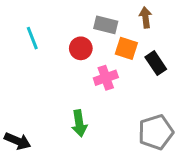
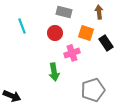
gray rectangle: (106, 25) -> (64, 12), moved
green arrow: (79, 123) -> (54, 72), moved
gray pentagon: (156, 132) -> (93, 90), moved

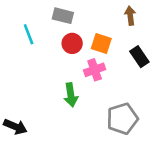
gray rectangle: (64, 12) -> (63, 16), moved
orange square: (86, 33) -> (101, 43), moved

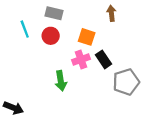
red circle: (72, 43) -> (51, 36), moved
black rectangle: (139, 57) -> (104, 59), moved
gray pentagon: (122, 119) -> (126, 82), moved

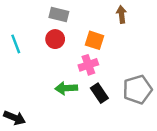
cyan line: (25, 29) -> (16, 44), moved
black rectangle: (104, 59) -> (99, 93), moved
green arrow: (61, 81) -> (66, 88), turned 96

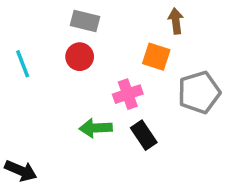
orange square: (94, 40) -> (156, 57), moved
gray pentagon: (138, 89) -> (199, 92), moved

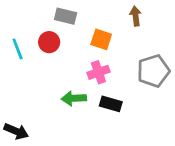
red circle: (80, 57) -> (49, 42), moved
orange square: (156, 57) -> (101, 39), moved
black rectangle: (144, 135) -> (111, 104), turned -40

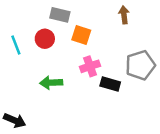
orange square: (101, 39) -> (81, 35), moved
green arrow: (74, 98) -> (51, 83), moved
black rectangle: (111, 104) -> (110, 84), moved

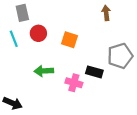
gray rectangle: (60, 15) -> (22, 13), moved, turned 63
orange square: (81, 35) -> (70, 40), moved
pink cross: (90, 66) -> (74, 83), moved, turned 35

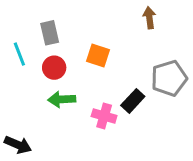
gray rectangle: (22, 13) -> (50, 33), moved
red circle: (38, 33) -> (54, 68), moved
black rectangle: (94, 72) -> (133, 101), turned -63

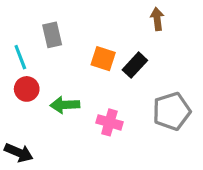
red circle: (54, 68) -> (27, 89), moved
gray pentagon: (169, 78) -> (172, 111), moved
black rectangle: (133, 101) -> (135, 65), moved

